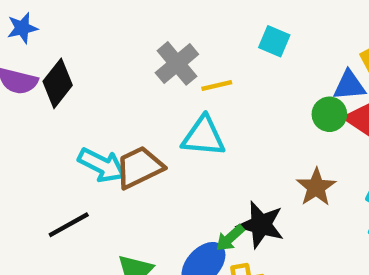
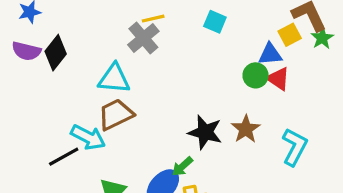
yellow line: (217, 86) -> (153, 19), moved
cyan triangle: (203, 136) -> (114, 79), moved
cyan arrow: (102, 165) -> (88, 137), moved
black star: (261, 225) -> (205, 132), moved

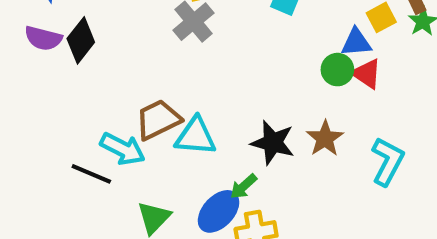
cyan triangle: (114, 79) -> (196, 136), moved
black line: (64, 157) -> (91, 174), turned 52

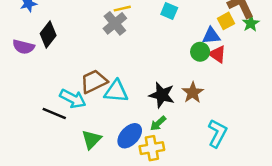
purple semicircle: (43, 38) -> (23, 47), moved
cyan L-shape: (387, 161) -> (217, 133), moved
green arrow: (244, 186) -> (158, 123), moved

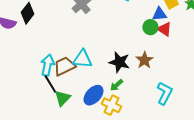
brown trapezoid: (94, 81) -> (64, 66), moved
cyan arrow: (73, 99) -> (47, 65), turned -105
black line: (54, 114) -> (50, 84), moved, turned 36
yellow cross: (152, 148) -> (111, 105), turned 36

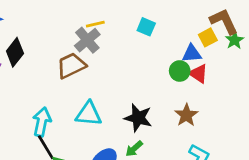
brown star: (144, 60) -> (186, 115), moved
brown trapezoid: (64, 66) -> (71, 66), moved

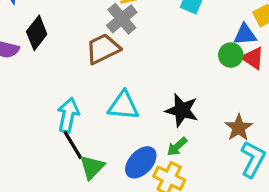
brown star: (186, 115) -> (239, 128), moved

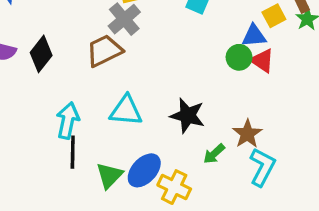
black diamond: (37, 33) -> (41, 54), moved
black line: (73, 145) -> (73, 152), turned 32
green arrow: (177, 147) -> (214, 154), moved
green triangle: (92, 167) -> (109, 175), moved

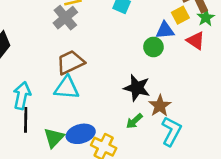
brown trapezoid: (104, 51) -> (70, 62), moved
red triangle: (262, 61) -> (196, 41), moved
black star: (187, 116) -> (137, 88), moved
blue ellipse: (144, 170) -> (81, 134), turned 32

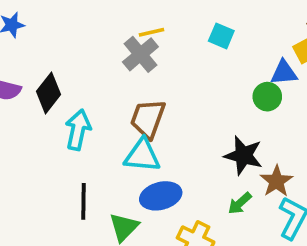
brown trapezoid: (70, 62) -> (148, 119), turned -44
cyan arrow: (22, 96) -> (78, 130), moved
blue ellipse: (81, 134) -> (161, 196), moved

